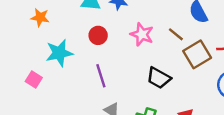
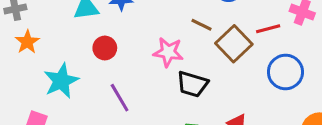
orange star: (40, 17) -> (27, 42), turned -30
pink star: (142, 34) -> (168, 52), moved

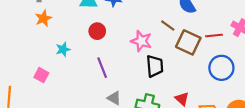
brown square: (234, 44) -> (188, 42), turned -30
cyan star: (61, 81) -> (63, 49), size x0.6
black trapezoid: (192, 84) -> (155, 66), turned -120

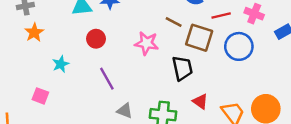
red line: (214, 36) -> (221, 16), moved
black trapezoid: (155, 66) -> (182, 68), moved
blue circle: (221, 68) -> (239, 46), moved

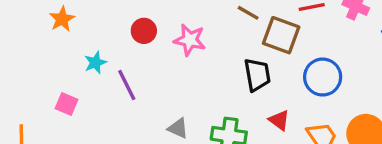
pink star: (147, 43) -> (190, 40), moved
blue circle: (239, 46) -> (323, 77), moved
purple line: (107, 79) -> (127, 85), moved

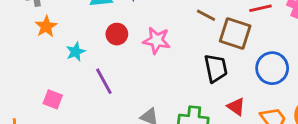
cyan star: (95, 63) -> (76, 52), moved

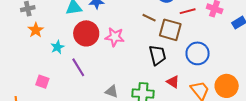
red circle: (117, 34) -> (86, 33), size x1.6

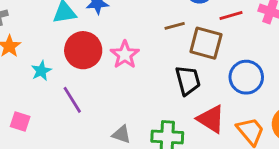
brown line: (149, 18) -> (175, 26), turned -40
pink star: (115, 37) -> (125, 55), turned 30
red triangle: (173, 82) -> (211, 119), size x1.5

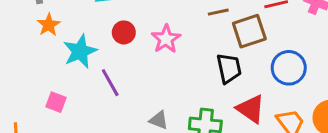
brown square: (206, 43) -> (249, 31), turned -36
red circle: (83, 50) -> (124, 32), size x0.6
cyan star: (41, 71) -> (80, 51), size x1.6

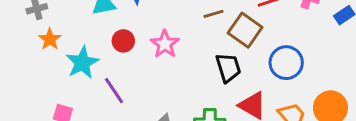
brown square: (249, 31) -> (245, 30), turned -32

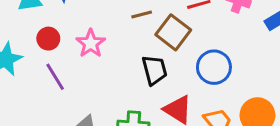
purple line: (114, 91) -> (55, 77), moved

